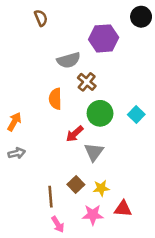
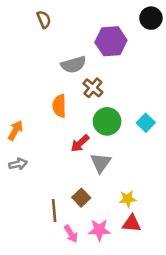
yellow star: (101, 188) -> (128, 199), moved
pink arrow: (58, 224) -> (71, 234), moved

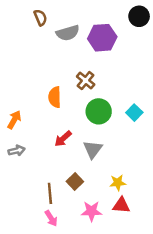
gray semicircle: (73, 65) -> (68, 33), moved
red arrow: (80, 143) -> (63, 139), moved
pink arrow: (71, 234) -> (51, 218), moved

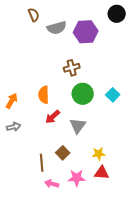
brown cross: (86, 80) -> (72, 68), turned 35
orange semicircle: (55, 97) -> (44, 95), moved
pink arrow: (51, 218) -> (52, 184), moved, turned 136

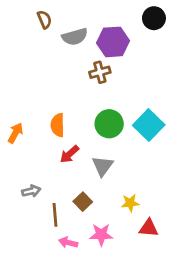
brown cross: (72, 68) -> (100, 72), moved
cyan square: (113, 95) -> (149, 125), size x1.6
gray arrow: (14, 127) -> (31, 191), moved
red triangle: (102, 173) -> (149, 228), moved

